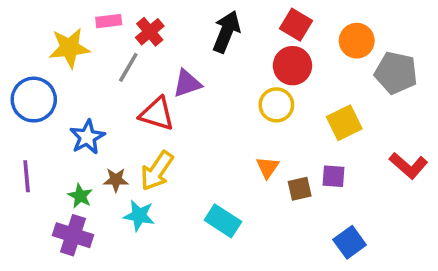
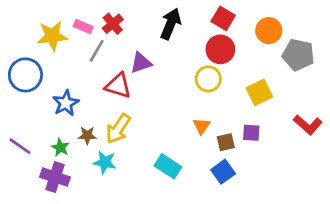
pink rectangle: (109, 21) -> (83, 27), moved, turned 30
purple line: (27, 176) -> (20, 146), moved, turned -50
blue square: (350, 242) -> (223, 172), moved

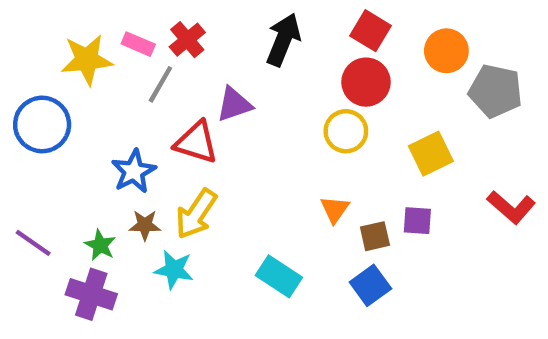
blue star: (66, 103) -> (134, 171), moved

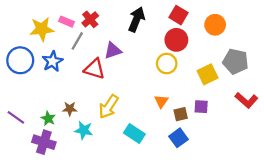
gray pentagon: (496, 91) -> (236, 61), moved
blue star: (134, 171) -> (53, 61), moved
yellow arrow: (196, 214) -> (109, 107), moved

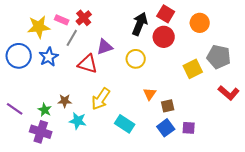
black arrow: (137, 19) -> (140, 24), moved
yellow circle: (167, 64) -> (136, 59), moved
purple square: (201, 107) -> (189, 128), moved

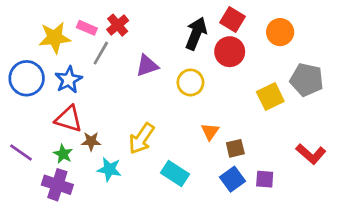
red triangle: (88, 64) -> (69, 119), moved
red L-shape: (229, 93) -> (311, 154), moved

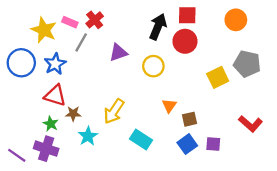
red square: (232, 19) -> (187, 15), turned -30
orange circle: (280, 32) -> (236, 20), moved
yellow star: (55, 38) -> (44, 30), turned 30
purple line: (21, 153) -> (17, 155), moved
cyan star: (109, 169) -> (88, 136), turned 30

